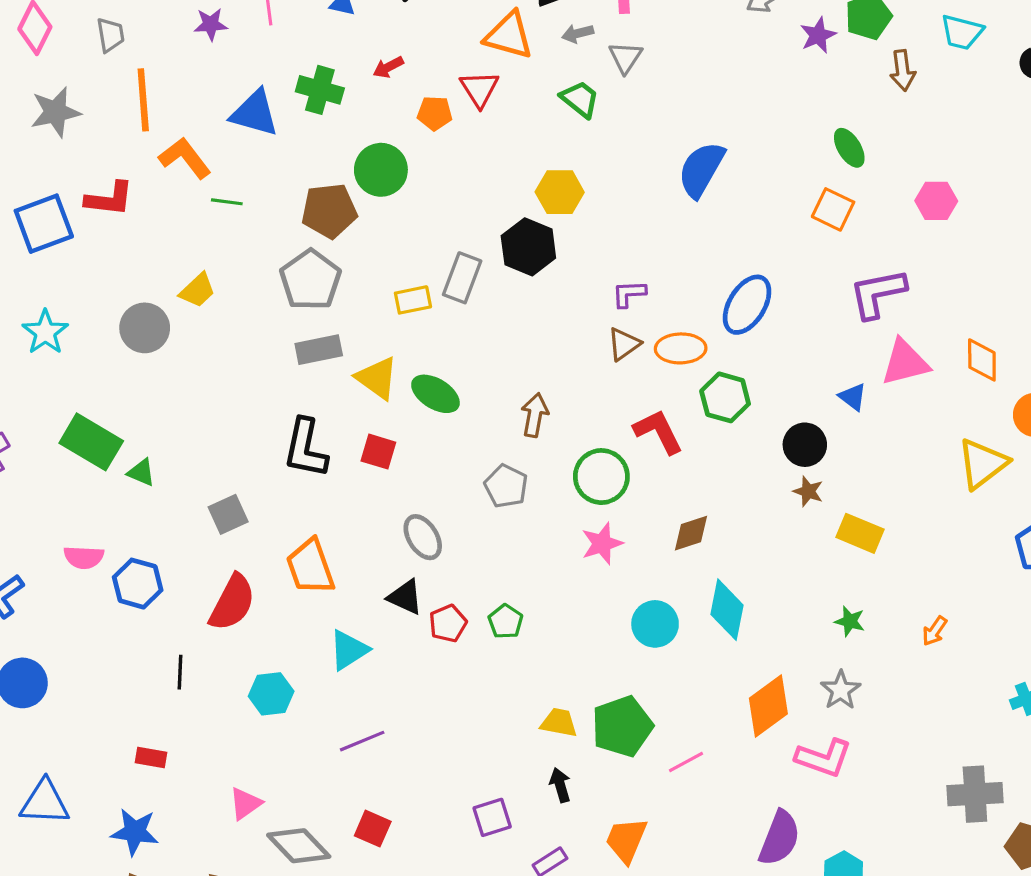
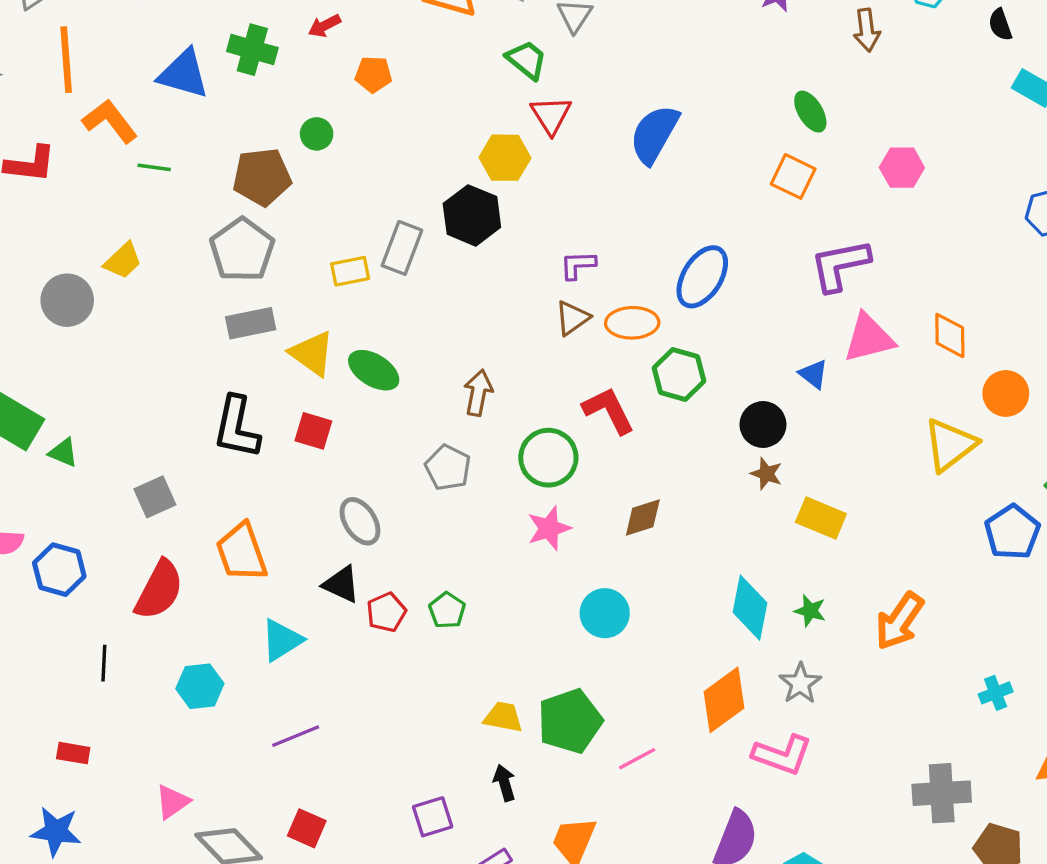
red triangle: (479, 89) -> (551, 115), moved
green circle: (381, 170) -> (317, 134), size x0.6
cyan diamond: (727, 610) -> (750, 608), moved
orange arrow: (935, 631) -> (899, 621), size x1.8

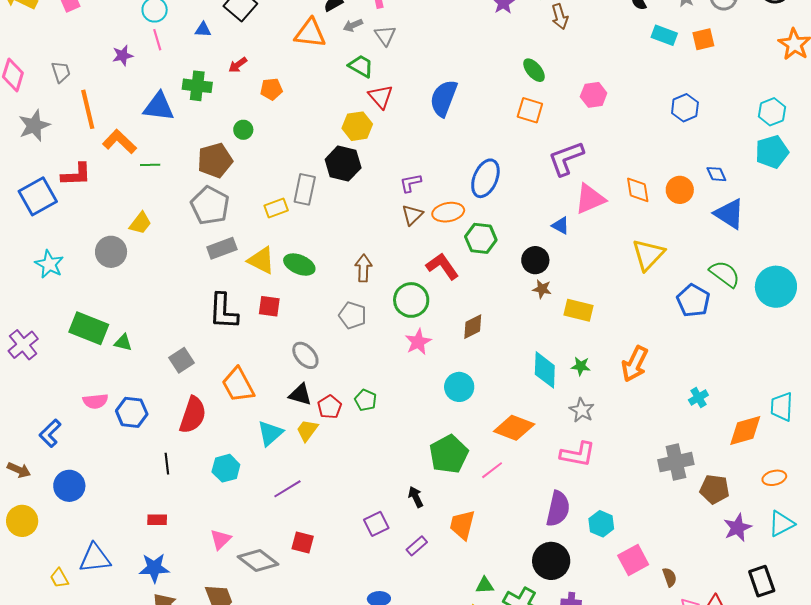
orange circle: (1006, 393) -> (680, 190), moved
orange diamond: (724, 700) -> (514, 428), moved, turned 66
yellow trapezoid: (503, 717) -> (307, 430), moved, turned -55

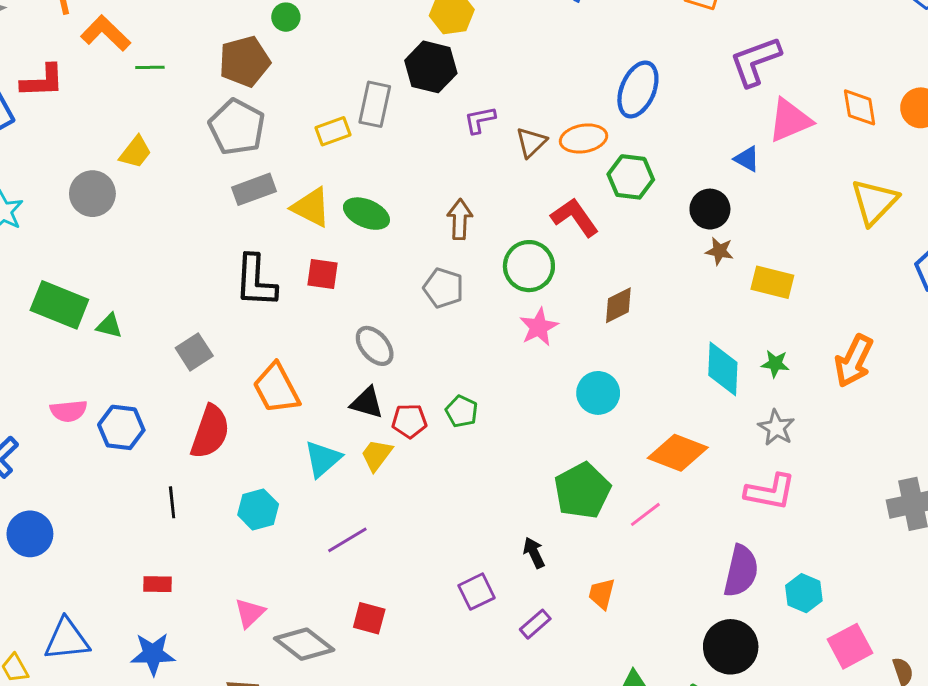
purple L-shape: (411, 183) -> (480, 120), moved
red pentagon: (330, 407) -> (409, 421), turned 30
orange trapezoid: (462, 525) -> (602, 594), size x0.7

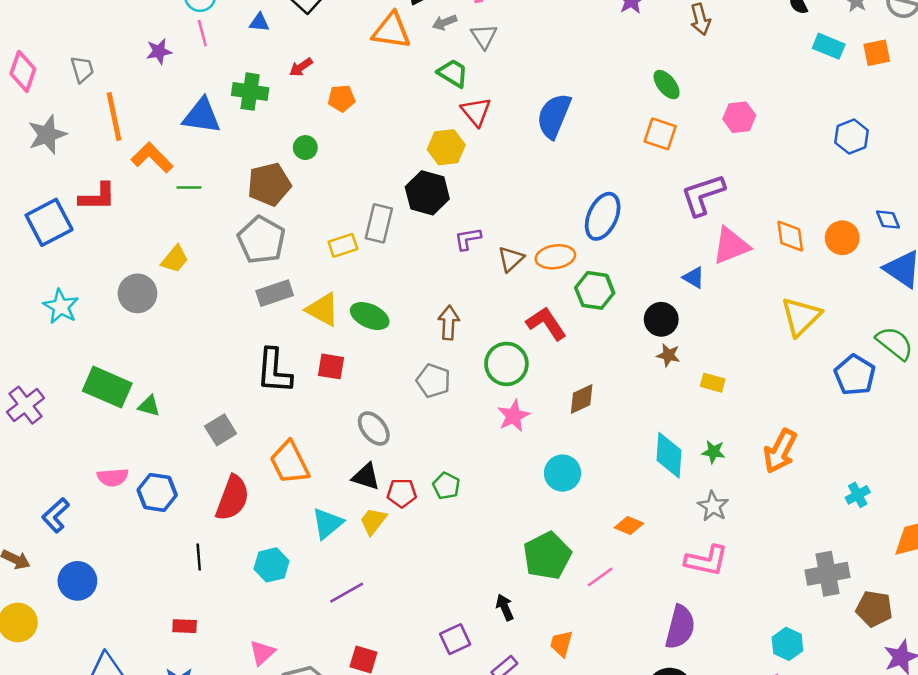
yellow rectangle: (772, 282) -> (713, 383), size x0.7
orange diamond: (678, 453) -> (629, 525), size x0.6
cyan hexagon: (804, 593) -> (787, 644), moved

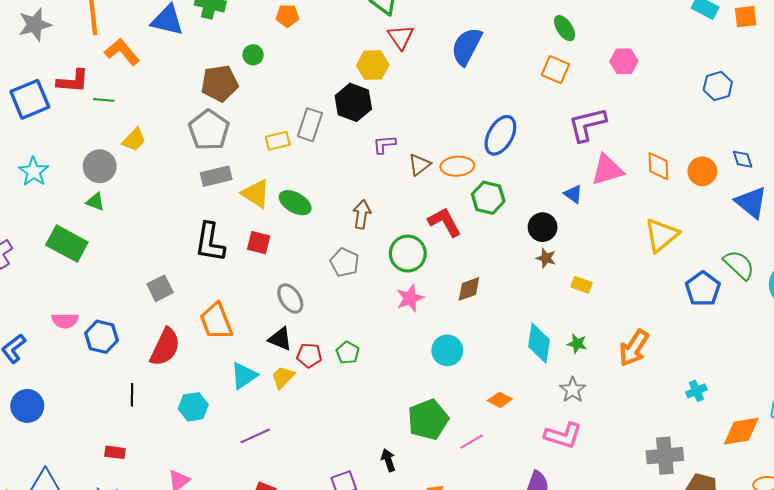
green line: (189, 187) -> (104, 100), moved
green triangle: (149, 406) -> (95, 202), moved

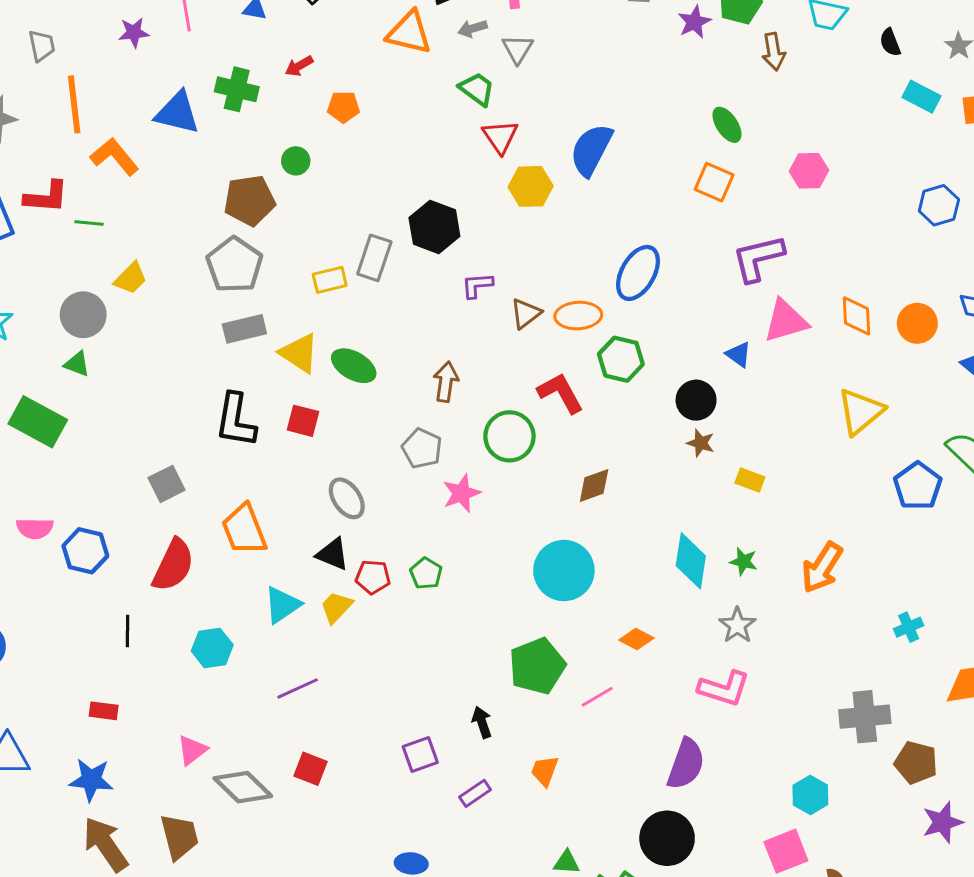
yellow hexagon: (373, 65) -> (531, 186), moved
pink star: (410, 298) -> (461, 493), moved
cyan circle: (447, 350) -> (564, 571), size x1.4

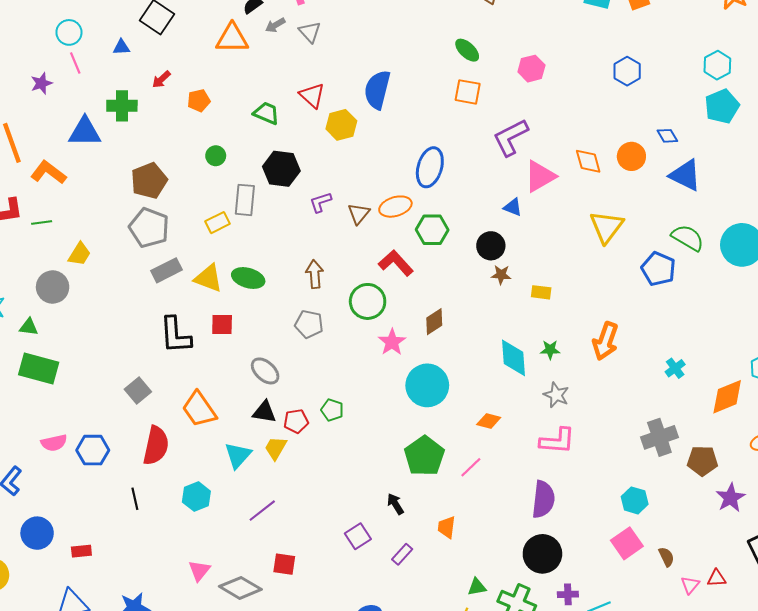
green trapezoid: (477, 89) -> (266, 113), moved
green circle: (296, 161) -> (216, 156), moved
green triangle: (77, 364) -> (29, 327), moved
pink star: (461, 493) -> (392, 342), moved
red rectangle: (104, 711) -> (81, 551), moved

